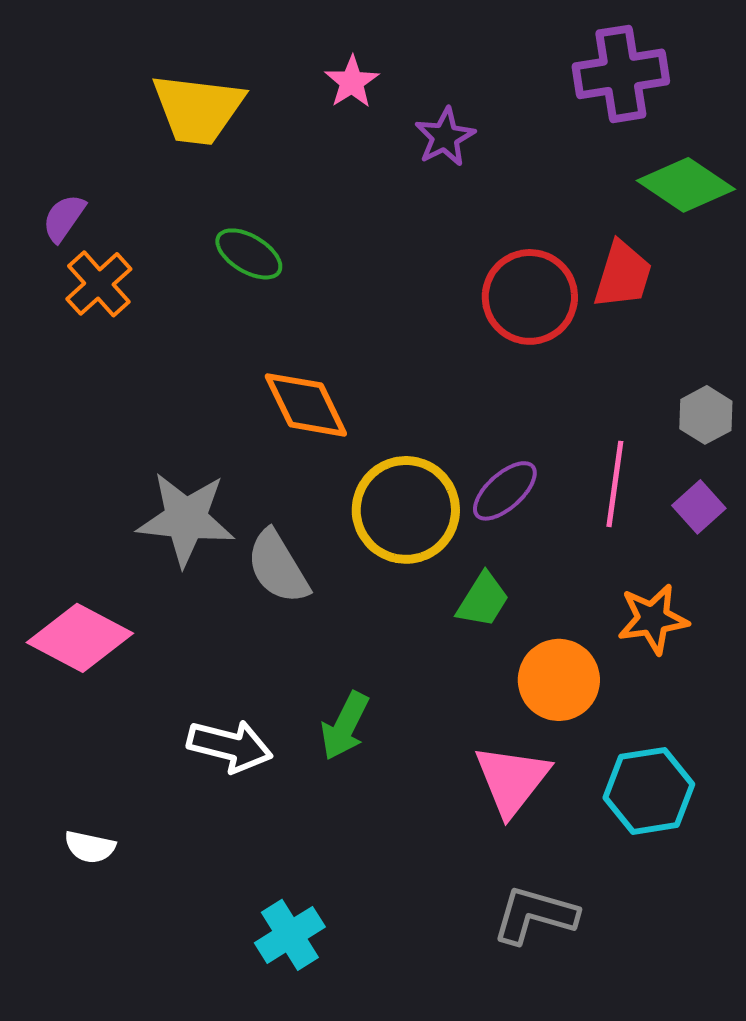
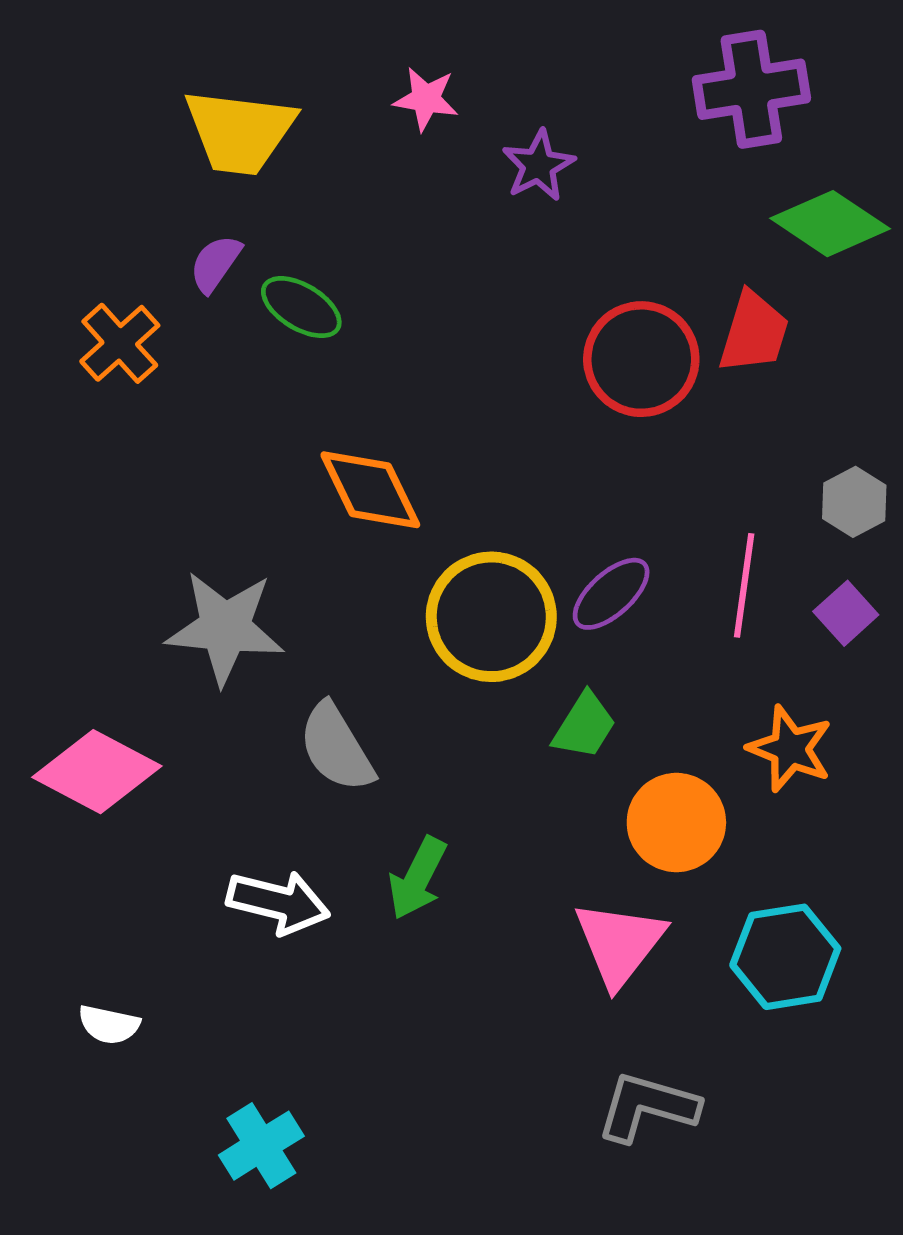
pink star: (352, 82) -> (426, 99), turned -30
purple semicircle: (64, 218) -> (215, 263), moved
gray semicircle: (278, 567) -> (336, 747), moved
orange star: (653, 619) -> (790, 749), turned 30
cyan cross: (290, 935) -> (261, 1146), moved

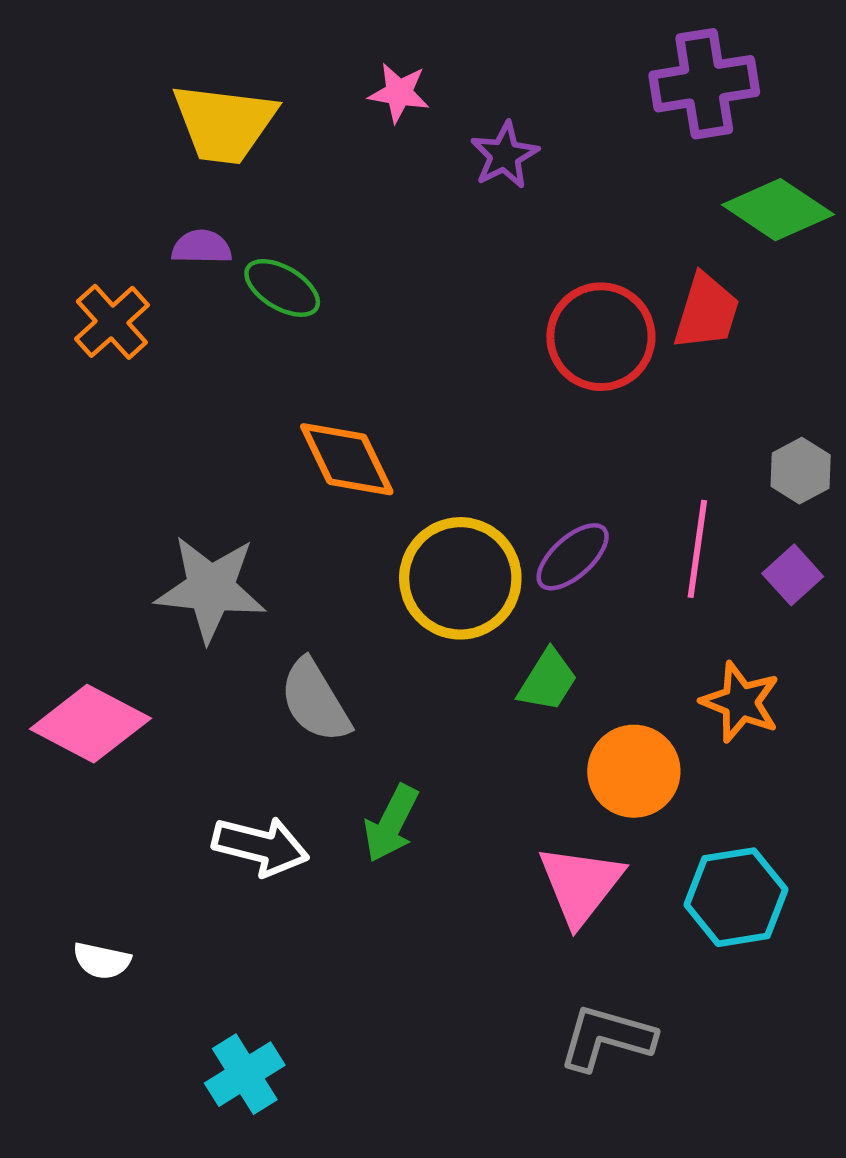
purple semicircle: (215, 263) -> (202, 247), turned 56

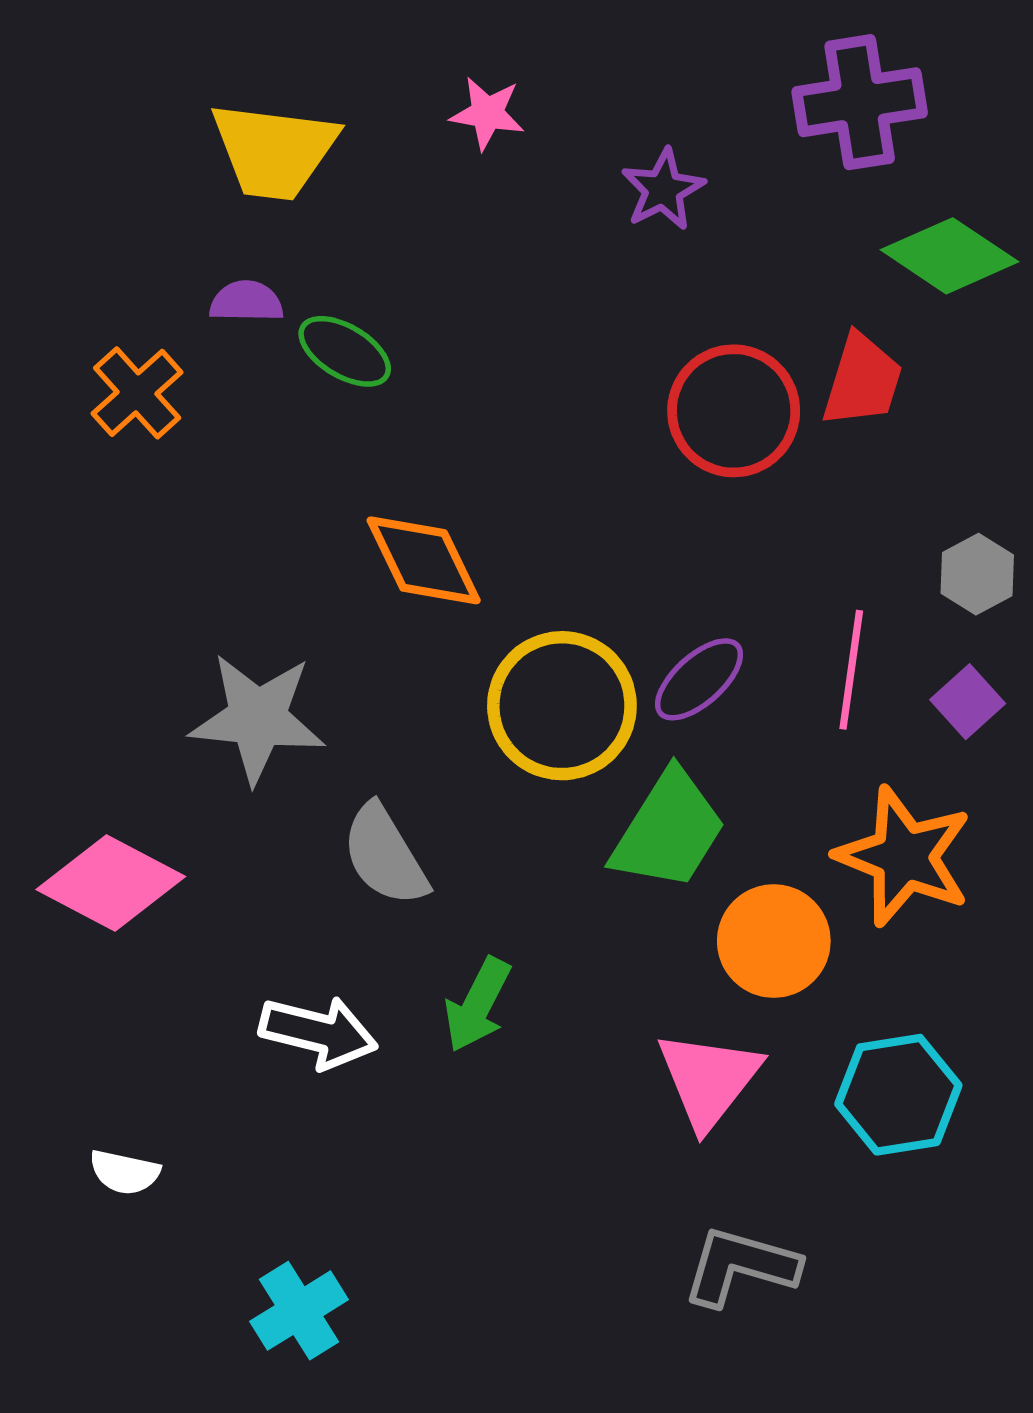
purple star: (505, 155) -> (663, 189), moved
green trapezoid: (548, 680) -> (669, 830), size x1.6
orange star: (741, 702) -> (904, 857), size x1.4

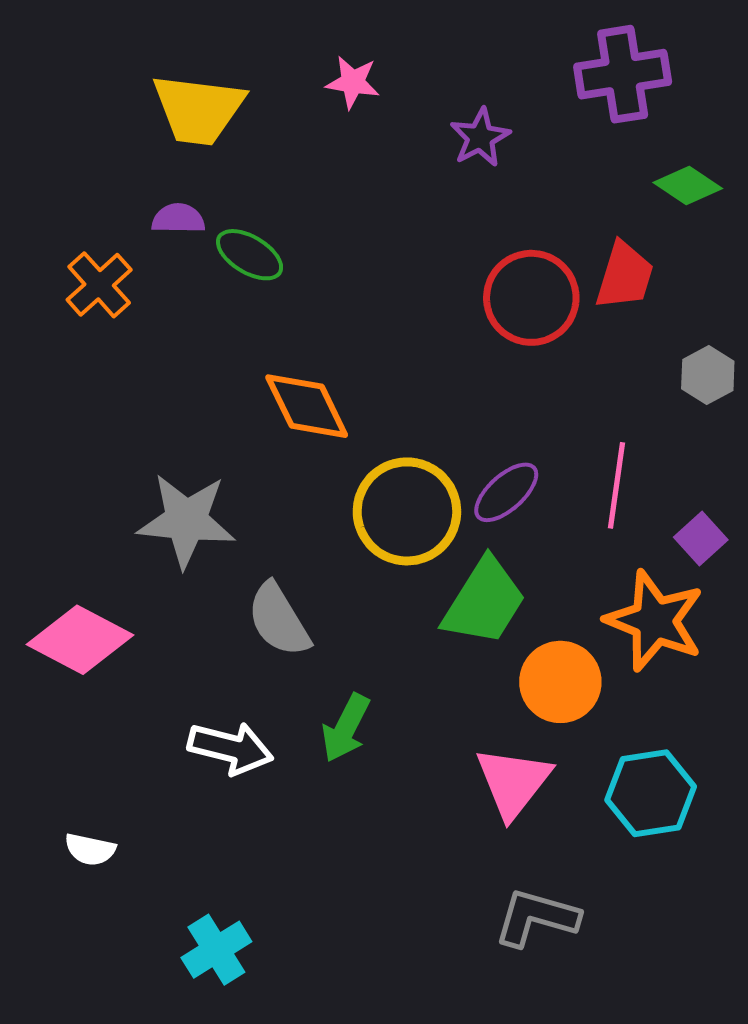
green diamond: (950, 256) -> (688, 186), size x0.7
gray hexagon: (977, 574) -> (708, 375), moved
purple square: (968, 702) -> (701, 539), moved

